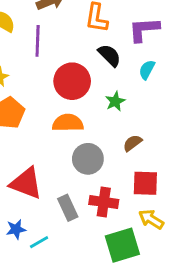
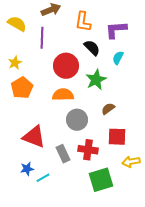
green star: (115, 101) -> (96, 80), size x1.5
yellow arrow: (151, 219) -> (131, 162), moved, turned -42

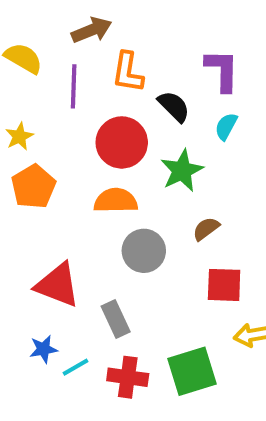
orange L-shape: (83, 22) -> (128, 72), moved
purple L-shape: (116, 30) -> (222, 70), turned 95
red cross: (88, 150) -> (128, 377), moved

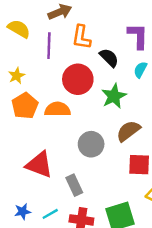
orange semicircle: (116, 201) -> (57, 109), moved
brown semicircle: (206, 229) -> (128, 131), size x1.5
blue star: (43, 349) -> (23, 212), moved

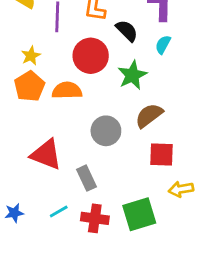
yellow star: (17, 76) -> (31, 56), moved
blue star: (23, 212) -> (14, 213), moved

